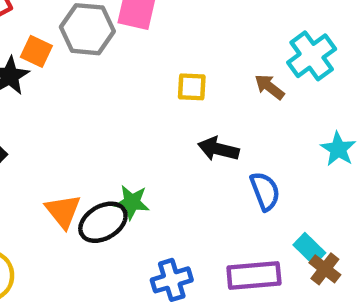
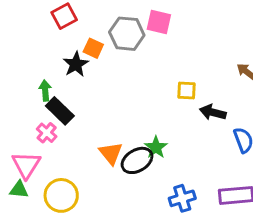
yellow square: (192, 87) -> (187, 91), moved
green star: (132, 202) -> (156, 147), turned 30

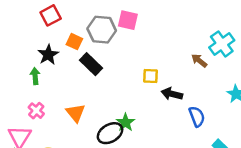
black star: (76, 64) -> (48, 55), moved
black rectangle: (60, 111) -> (91, 64), moved
orange triangle: (111, 153) -> (76, 113), moved

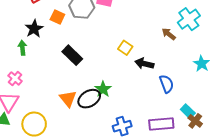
black rectangle: (91, 64) -> (72, 55), moved
yellow square: (150, 76) -> (125, 48), turned 32
pink cross: (36, 111) -> (15, 78), moved
orange triangle: (76, 113) -> (68, 99), moved

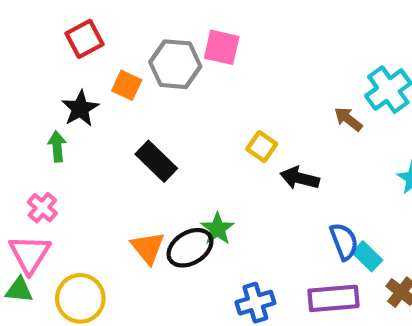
blue semicircle: (167, 84) -> (344, 241), moved
cyan rectangle: (188, 111) -> (367, 256), moved

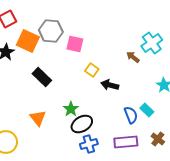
pink square: (222, 47) -> (75, 44), moved
orange square: (127, 85) -> (28, 41), size x1.6
black ellipse: (190, 248) -> (82, 124), moved
cyan rectangle: (367, 256) -> (147, 110), moved

